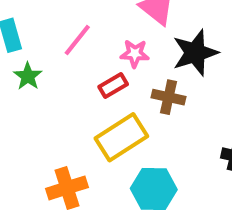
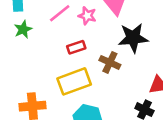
pink star: (135, 54) -> (87, 16), moved

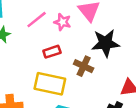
yellow rectangle: (74, 81) -> (50, 84), turned 32

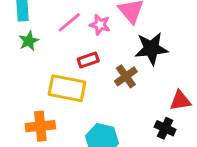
brown cross: (84, 66) -> (126, 76), turned 30
yellow rectangle: (50, 84) -> (67, 88), moved

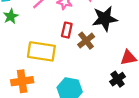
red rectangle: (88, 60) -> (67, 30), moved, turned -56
black cross: (165, 128) -> (118, 79), turned 32

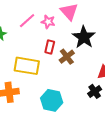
black star: (105, 19) -> (84, 37), turned -30

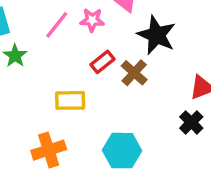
red rectangle: (50, 47) -> (103, 62), turned 48
yellow rectangle: (27, 66) -> (70, 100), size x0.7

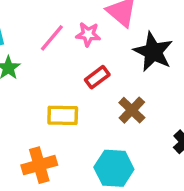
brown cross: (134, 73) -> (132, 110), moved

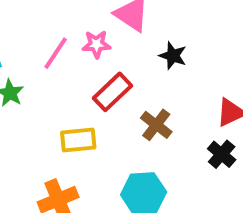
black star: (153, 52) -> (173, 56), size x0.6
red rectangle: (97, 77) -> (112, 92), size x1.4

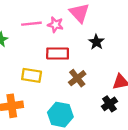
pink line: (56, 53) -> (31, 24), turned 36
red rectangle: (112, 92) -> (58, 54), turned 30

